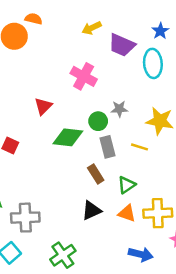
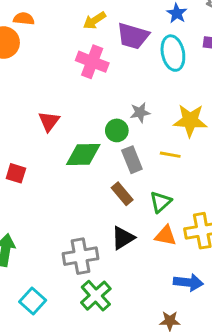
pink cross: (84, 76) -> (92, 62), moved
gray cross: (25, 218) -> (81, 256), moved

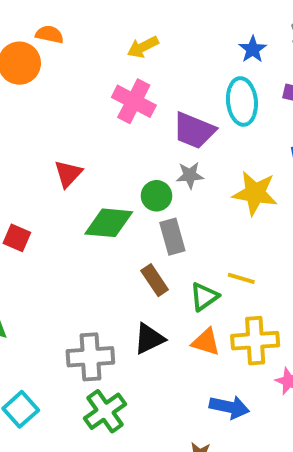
purple trapezoid: (133, 36) -> (194, 130), moved
yellow line: (170, 155) -> (241, 278), moved

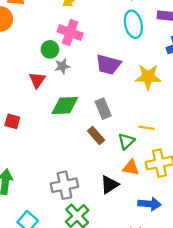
purple trapezoid: (194, 130) -> (108, 64), moved
gray star: (190, 175) -> (62, 66), moved
green circle: (157, 196) -> (50, 49), moved
black triangle: (149, 339) -> (109, 185), moved

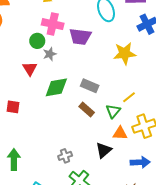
purple trapezoid: (108, 64) -> (80, 37), moved
gray rectangle: (103, 109) -> (90, 86), turned -36
yellow line: (147, 128) -> (129, 97), turned -40
gray cross: (64, 185) -> (65, 156), size x0.6

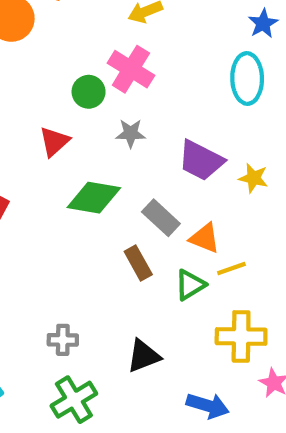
purple trapezoid: (80, 37) -> (201, 160), moved
yellow star: (125, 53) -> (253, 178), size x0.6
gray star: (50, 54) -> (131, 133), moved
orange triangle: (120, 133) -> (205, 238), moved

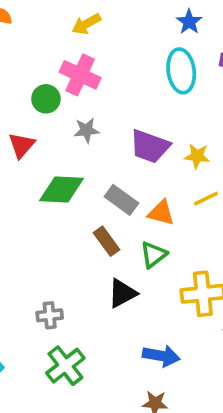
yellow line: (231, 268) -> (206, 199), moved
black triangle: (144, 356) -> (122, 293), moved
blue arrow: (208, 406) -> (161, 356), moved

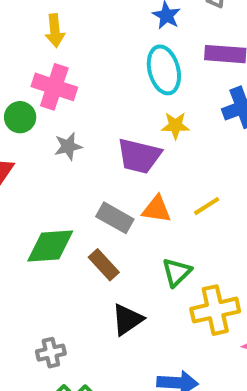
yellow arrow: (86, 24) -> (55, 31), turned -60
yellow star: (197, 156) -> (175, 126), moved
green diamond: (62, 189) -> (50, 246), moved
orange triangle: (161, 213) -> (157, 209), moved
green triangle: (154, 255) -> (177, 272), moved

